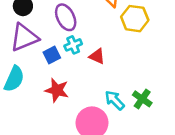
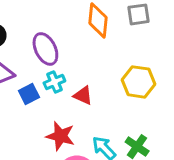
yellow hexagon: (135, 19) -> (139, 82), moved
red star: (57, 90) -> (60, 136), moved

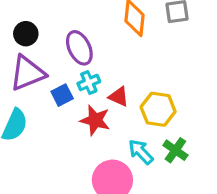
yellow hexagon: (139, 82) -> (158, 109), moved
red star: (60, 136) -> (95, 120), moved

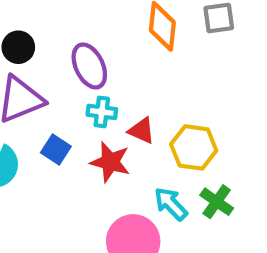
cyan cross: (89, 82) -> (102, 112), turned 30
blue square: (62, 95) -> (56, 150), moved, turned -30

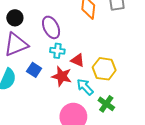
green cross: (217, 202) -> (106, 104), moved
cyan arrow: (171, 204) -> (85, 87), moved

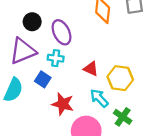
black circle: (15, 18) -> (32, 22), moved
cyan cross: (57, 51) -> (56, 58), moved
red star: (62, 76) -> (63, 104), moved

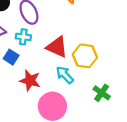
red triangle: (91, 69) -> (57, 47), size x1.5
green cross: (123, 117) -> (102, 93), moved

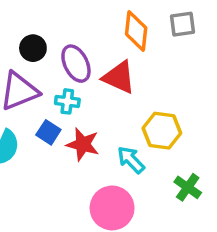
red triangle: (57, 47) -> (119, 77), moved
red star: (30, 80) -> (83, 144), moved

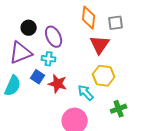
gray square: (183, 24) -> (116, 23), moved
red triangle: (119, 77) -> (100, 45), moved, turned 40
green cross: (188, 187) -> (119, 109), turned 35

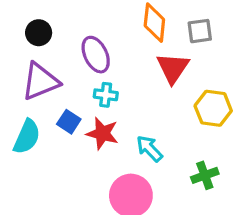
black circle: (29, 28) -> (39, 33), moved
cyan cross: (49, 59) -> (106, 95), moved
yellow hexagon: (104, 76) -> (213, 108), moved

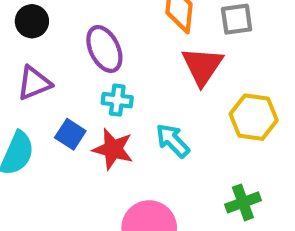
purple triangle: (40, 81) -> (34, 83), size x0.7
cyan arrow: (149, 149) -> (173, 141), moved

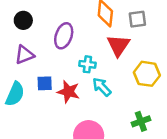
purple ellipse: (104, 49) -> (64, 36), turned 45
cyan cross: (117, 100) -> (87, 64), moved
blue square: (70, 134) -> (45, 83), turned -35

